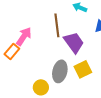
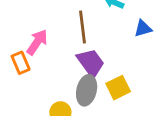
purple trapezoid: (74, 42) -> (91, 63), moved
orange rectangle: (12, 51) -> (21, 63), turned -63

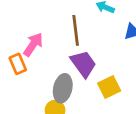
gray ellipse: (87, 90) -> (63, 88), moved

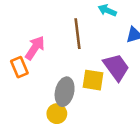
purple trapezoid: (83, 64) -> (116, 67), moved
yellow square: (109, 87) -> (93, 80), moved, turned 35

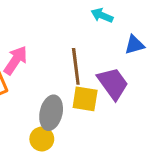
brown line: (77, 34) -> (76, 66), moved

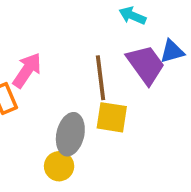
purple trapezoid: (113, 83) -> (146, 65), moved

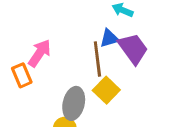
blue triangle: (172, 51) -> (109, 38), moved
yellow square: (112, 117) -> (106, 90), turned 35

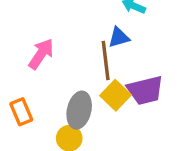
purple trapezoid: (133, 49) -> (145, 90), moved, turned 112
orange rectangle: (22, 75) -> (21, 112), moved

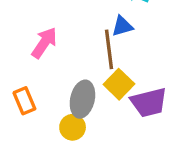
purple trapezoid: (145, 90) -> (149, 102), moved

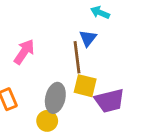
blue triangle: (122, 26) -> (88, 38), turned -36
yellow square: (119, 84) -> (85, 86), turned -30

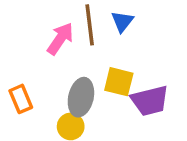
pink arrow: (24, 52) -> (60, 39), moved
brown line: (77, 57) -> (90, 25), moved

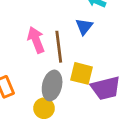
brown line: (90, 25) -> (59, 47), moved
pink arrow: (60, 39) -> (36, 40), turned -55

